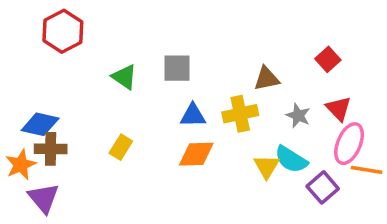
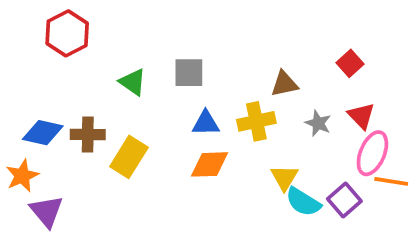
yellow rectangle: (121, 147) -> (129, 157), size x1.5
brown cross: (51, 149) -> (88, 134), moved
cyan semicircle: (291, 159) -> (303, 202), moved

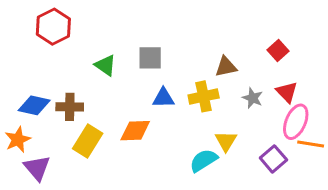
yellow rectangle: (129, 157) -> (88, 141), moved
orange diamond: (209, 164) -> (135, 131), moved
cyan semicircle: (303, 202) -> (204, 160), moved, turned 116

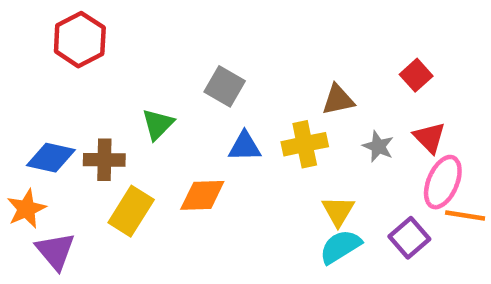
gray square: (150, 58) -> (225, 86), turned 30
green triangle: (105, 65) -> (158, 124), moved, turned 40
cyan semicircle: (204, 160) -> (340, 247), moved

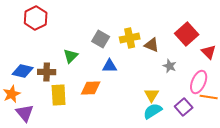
red square: (416, 75) -> (187, 34), size x1.6
brown triangle: (338, 100) -> (152, 45), turned 35
red triangle: (429, 138) -> (209, 52), moved
yellow cross: (305, 144) -> (130, 38), moved
yellow rectangle: (131, 211) -> (59, 95), turned -35

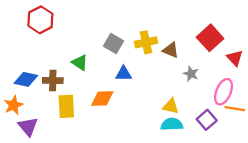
green triangle: (71, 56) -> (80, 63), turned -42
yellow triangle: (152, 95) -> (171, 106), turned -49
cyan semicircle: (153, 111) -> (172, 124), turned 30

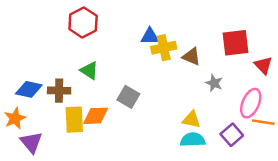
red hexagon: (40, 20) -> (83, 23), moved
red square: (210, 38) -> (236, 43), turned 35
gray square: (113, 43) -> (128, 97), moved
blue triangle: (124, 74) -> (150, 36), moved
orange diamond: (102, 98) -> (96, 116), moved

